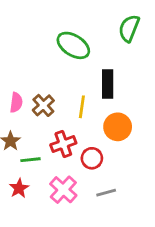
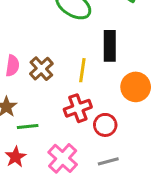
orange circle: (118, 127) -> (136, 87), moved
red cross: (63, 144) -> (78, 108), moved
red circle: (92, 158) -> (105, 125), moved

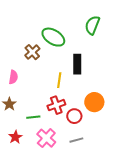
brown cross: (41, 69) -> (32, 52), moved
orange circle: (136, 87) -> (94, 102), moved
green line: (28, 126) -> (33, 117), moved

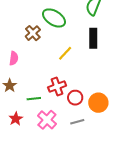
black rectangle: (77, 64) -> (93, 38), moved
yellow line: (59, 80) -> (65, 53), moved, turned 35
orange circle: (94, 102) -> (98, 103), moved

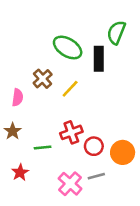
brown cross: (33, 33) -> (43, 79), moved
black rectangle: (93, 38) -> (99, 59), moved
yellow line: (65, 53) -> (70, 89), moved
pink cross: (47, 120) -> (70, 184), moved

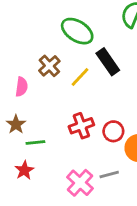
black rectangle: (99, 59) -> (108, 62), moved, turned -35
red circle: (94, 146) -> (113, 131), moved
green line: (43, 147) -> (35, 142), moved

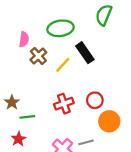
green ellipse: (77, 31) -> (61, 28), turned -40
pink semicircle: (22, 87) -> (24, 39), moved
red circle: (113, 131) -> (95, 100), moved

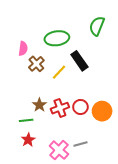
red circle: (95, 100) -> (80, 107), moved
brown star: (12, 102) -> (39, 105), moved
orange circle: (109, 121) -> (102, 111), moved
red star: (18, 139) -> (28, 140), moved

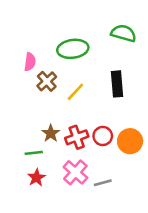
green semicircle: (97, 26) -> (124, 33), turned 84
black rectangle: (79, 61) -> (117, 84), moved, turned 30
pink cross: (59, 150) -> (75, 172), moved

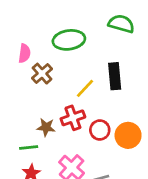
yellow line: (75, 92) -> (85, 88), moved
brown star: (51, 133) -> (46, 127), turned -30
red cross: (77, 137) -> (73, 118), moved

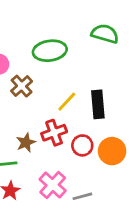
black rectangle: (115, 76) -> (98, 104), moved
brown star: (46, 127) -> (26, 143), turned -30

